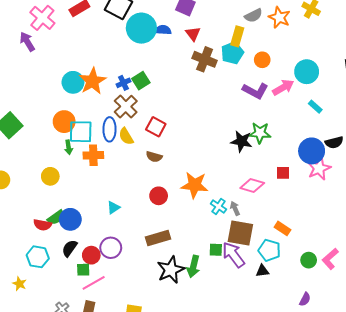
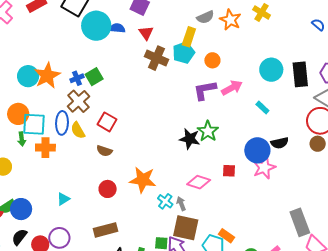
cyan circle: (307, 72) -> (271, 70), moved
purple L-shape: (255, 91) -> (205, 90), turned 140
green star: (260, 133) -> (208, 131), turned 30
orange rectangle: (283, 228) -> (226, 236), moved

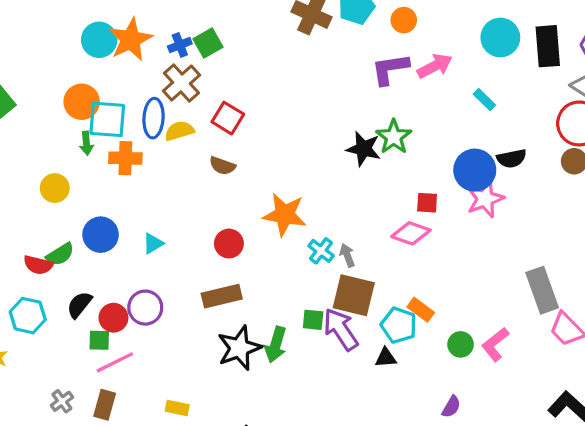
yellow semicircle: (78, 130) -> (179, 131), turned 102
pink diamond: (199, 182) -> (411, 233), moved
red circle: (108, 189) -> (229, 244), moved
blue circle: (21, 209) -> (101, 235), moved

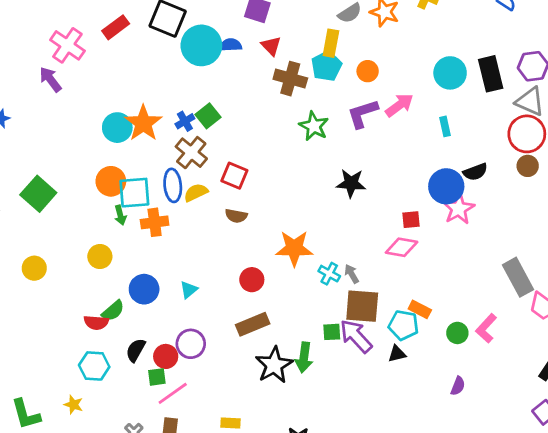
cyan rectangle: (484, 100) -> (445, 126), turned 42
green star: (394, 137) -> (314, 126), moved

